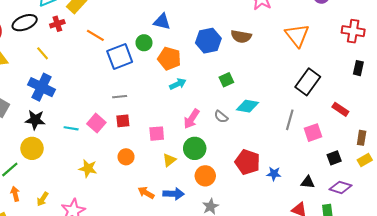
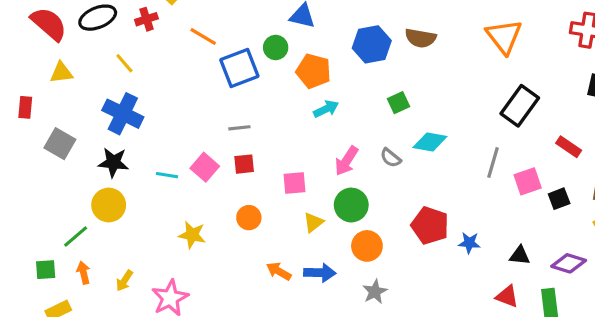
black square: (334, 158) -> (559, 199), moved

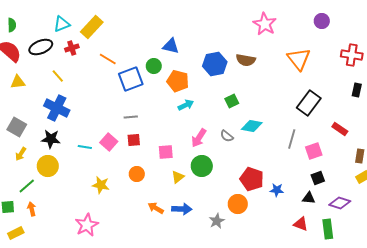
black square: (559, 199) -> (318, 178), moved
orange circle: (367, 246) -> (238, 204), moved
yellow arrow: (124, 281) -> (21, 154), moved

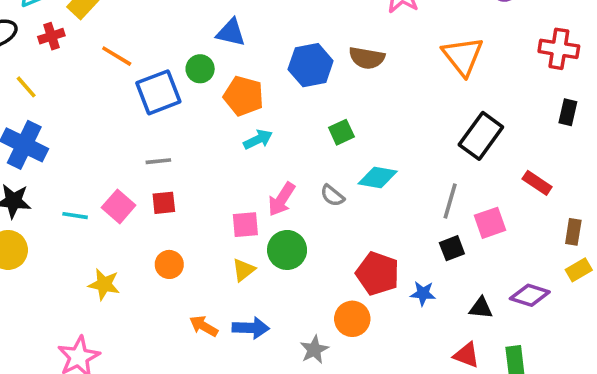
pink square: (166, 152) -> (245, 225), moved
black square: (318, 178) -> (452, 248), moved
purple diamond: (340, 203) -> (530, 295), moved

